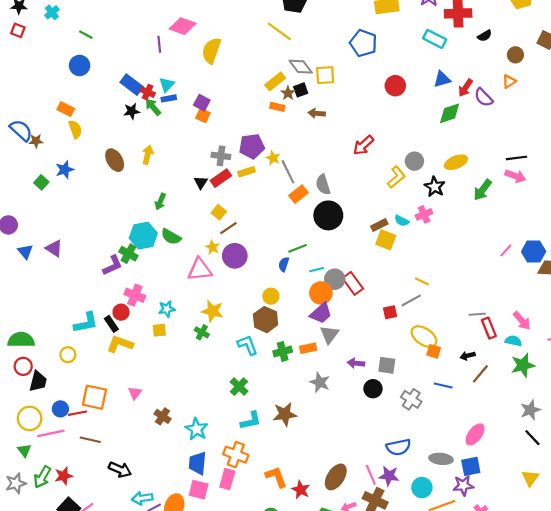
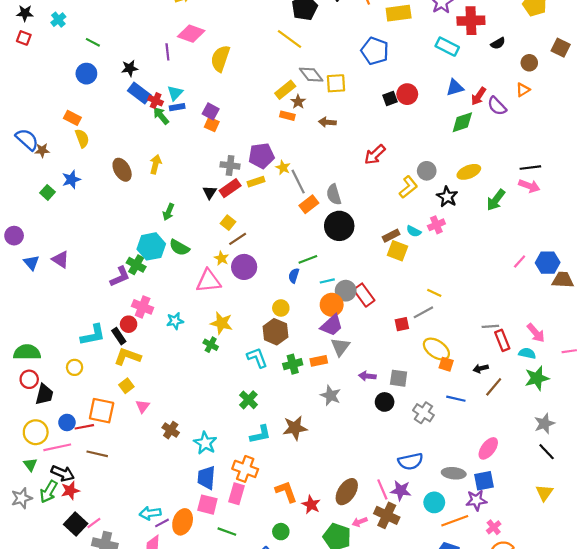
black square: (301, 90) -> (390, 98), moved
black star: (132, 111) -> (130, 68), moved
yellow square: (159, 330) -> (126, 386), moved, turned -32
black arrow: (120, 470) -> (63, 473), moved

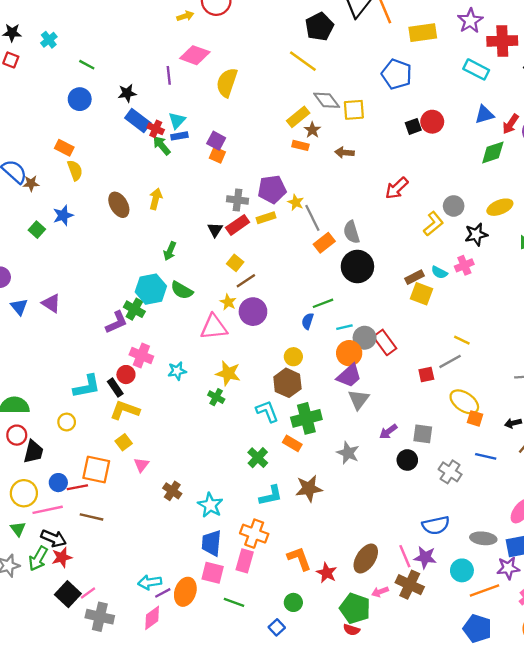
black star: (447, 197) -> (476, 234), turned 30
orange rectangle: (319, 361) -> (292, 443), moved, turned 42
green cross: (293, 364) -> (306, 418), size x1.4
purple arrow: (367, 376) -> (388, 432), turned -42

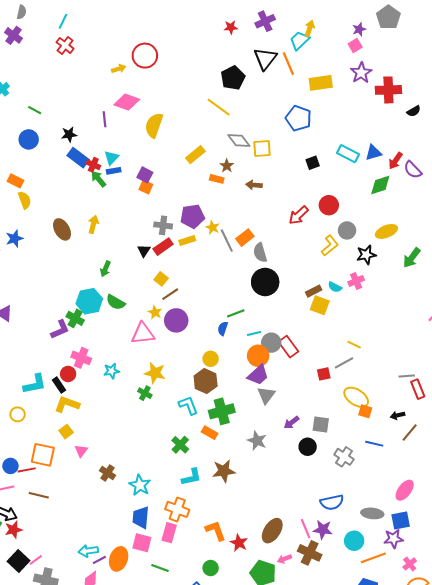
cyan rectangle: (476, 69) -> (348, 154), moved
yellow rectangle: (298, 117) -> (195, 155), moved
red circle: (432, 122) -> (329, 205), moved
orange rectangle: (324, 243) -> (245, 238), moved

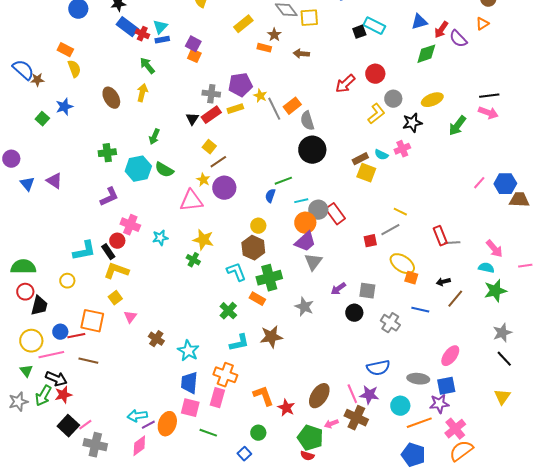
cyan rectangle: (348, 154) -> (374, 26), moved
green arrow: (98, 179) -> (147, 66), moved
green cross: (75, 318) -> (107, 153), moved, turned -36
red rectangle: (418, 389) -> (440, 236), moved
pink cross: (410, 564) -> (455, 429), size x1.5

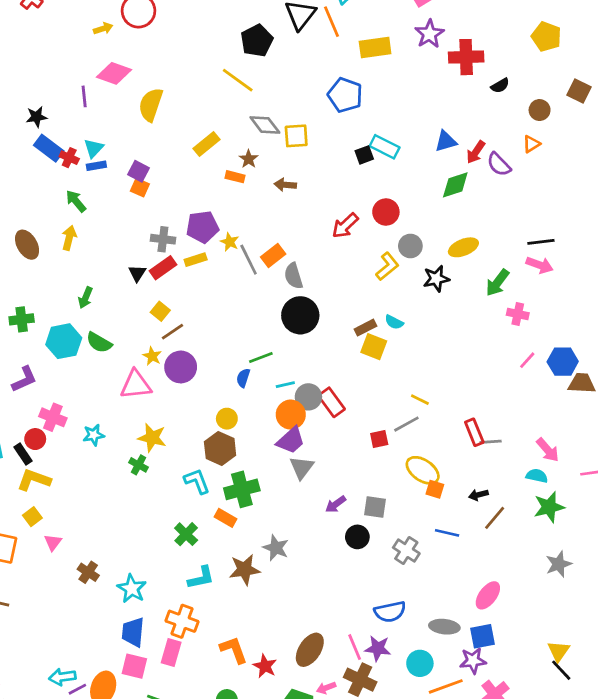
pink cross: (402, 149) -> (518, 314), moved, turned 35
gray star: (304, 307) -> (276, 548), moved
black line: (504, 359) -> (561, 670), moved

